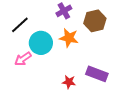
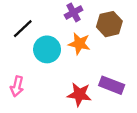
pink arrow: (23, 59) -> (17, 86), moved, turned -42
red star: (69, 82) -> (79, 94), size x1.5

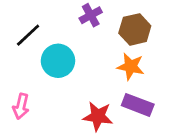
orange star: (79, 44) -> (131, 66), moved

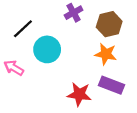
pink arrow: (21, 106) -> (14, 68), moved, turned 108

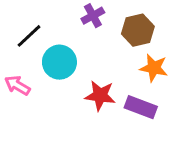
orange star: (106, 54) -> (154, 68), moved
red star: (79, 94) -> (100, 95), moved

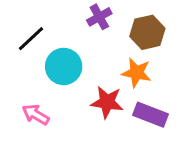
orange star: (154, 68) -> (137, 73), moved
pink arrow: (17, 85) -> (36, 115), moved

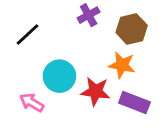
cyan circle: (64, 66) -> (59, 76), moved

